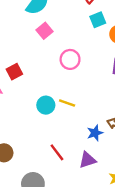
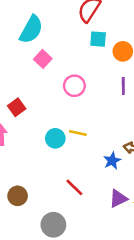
cyan square: (98, 20) -> (98, 39), turned 35
purple triangle: (88, 160) -> (118, 199), moved

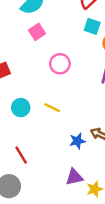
cyan circle: (55, 138) -> (21, 108), moved
red line: (74, 187) -> (21, 155), moved

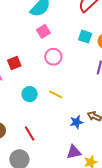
cyan square: (92, 26) -> (85, 37), moved
pink circle: (60, 64) -> (53, 57), moved

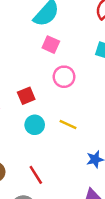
pink square: (43, 31) -> (51, 45), turned -32
red square: (14, 63) -> (26, 96), moved

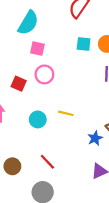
pink circle: (64, 77) -> (44, 74), moved
red square: (26, 96) -> (19, 84), moved, turned -32

